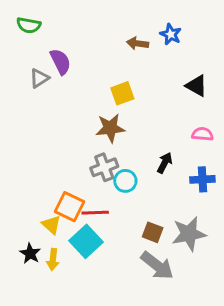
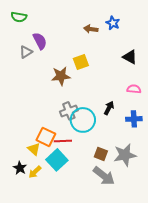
brown star: (110, 128) -> (61, 76), moved
cyan circle: (125, 181) -> (83, 120), size x1.6
yellow arrow: (53, 260) -> (35, 172), turned 40

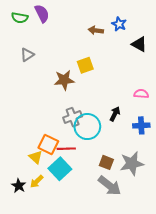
purple semicircle: (40, 41) -> (42, 13), moved
black triangle: (130, 57) -> (139, 44), moved
black star: (20, 168) -> (19, 186), moved

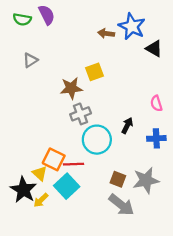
blue star: (119, 24) -> (132, 26), size x1.6
pink semicircle: (141, 94) -> (156, 103), turned -112
gray cross: (73, 117) -> (81, 114), moved
black star: (19, 186) -> (23, 190), moved, size x1.6

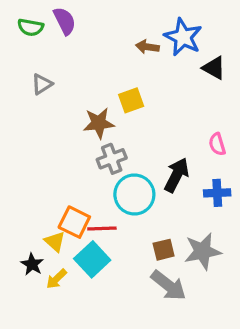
black arrow: (127, 126) -> (177, 175), size x1.5
brown square: (118, 179) -> (164, 250), turned -35
black star: (23, 190) -> (32, 264), size x0.6

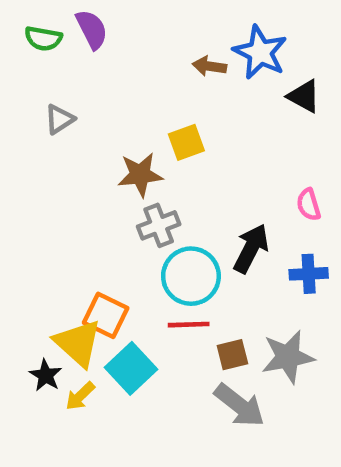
red line: (102, 229) -> (189, 325), moved
yellow triangle: (55, 242) -> (78, 343), size x1.6

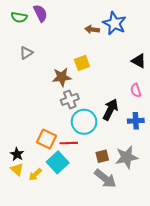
black triangle: (304, 96) -> (139, 61), moved
red line: (189, 325) -> (69, 143), moved
yellow triangle: (78, 343) -> (17, 169), moved, size x0.6
black star: (46, 375) -> (17, 154), moved

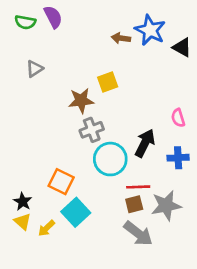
black triangle: (139, 61) -> (182, 47), moved
red line: (69, 143) -> (138, 187), moved

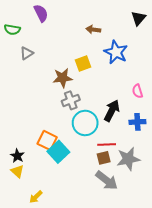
green semicircle: (25, 22) -> (12, 30), moved
blue star: (150, 30) -> (116, 52), moved
black triangle: (182, 47) -> (138, 18), moved, turned 42
cyan square: (76, 212) -> (58, 152), moved
yellow arrow: (47, 228) -> (36, 197), moved

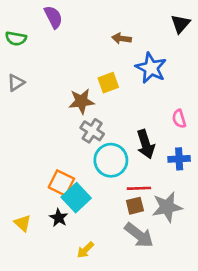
gray triangle: (27, 53) -> (16, 83), moved
gray cross: (71, 100) -> (92, 131), turned -36
black arrow: (112, 111) -> (146, 144), turned 135
black star: (17, 156) -> (59, 218), moved
yellow arrow: (36, 197) -> (85, 250), moved

